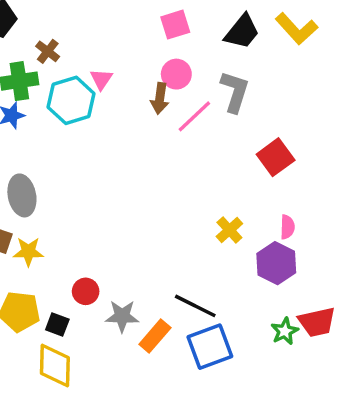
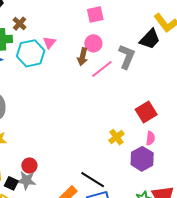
black trapezoid: (242, 32) -> (150, 39), moved
red square: (276, 157) -> (146, 112), moved
gray star: (122, 316) -> (26, 180), moved

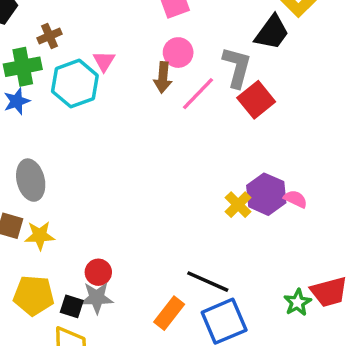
brown cross: (20, 24) -> (49, 36), turned 32
red square: (146, 112) -> (256, 100), moved
pink semicircle: (150, 138) -> (295, 199), turned -64
purple hexagon: (142, 159) -> (266, 194), moved

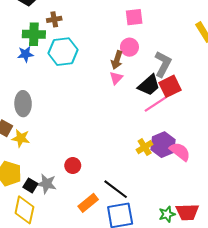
black trapezoid: (272, 32) -> (149, 85), moved
pink triangle: (104, 61) -> (116, 78), moved
pink line: (198, 94) -> (156, 104), moved
pink semicircle: (295, 199) -> (180, 152), size x1.5
red circle: (98, 272) -> (73, 166), moved

